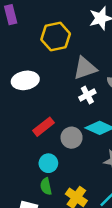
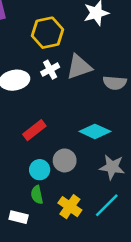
white cross: (87, 95) -> (50, 70), moved
gray circle: (72, 138) -> (65, 160), moved

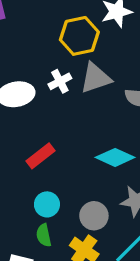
yellow hexagon: (47, 33) -> (79, 36), moved
gray circle: (65, 160) -> (94, 216), moved

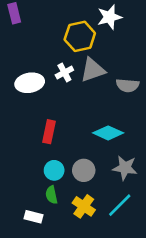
red rectangle: (40, 156) -> (49, 132), turned -40
gray circle: (94, 216) -> (84, 170), moved

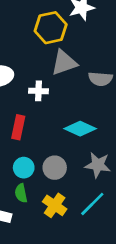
white cross: (64, 72) -> (39, 91), moved, turned 30

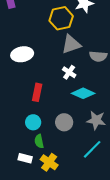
white cross: (39, 91) -> (69, 72), moved, turned 32
cyan circle: (24, 168) -> (33, 122), moved
yellow cross: (55, 205) -> (49, 162), moved

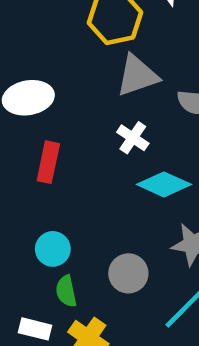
red rectangle: (37, 92) -> (48, 162), moved
gray circle: (64, 122) -> (128, 273), moved

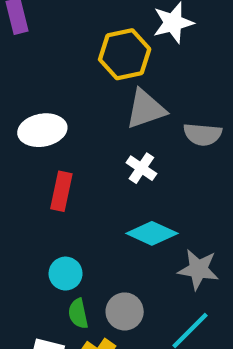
cyan diamond: (164, 184) -> (152, 233), moved
gray circle: (128, 273) -> (125, 311), moved

